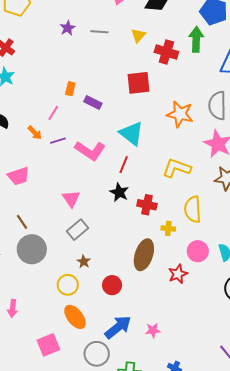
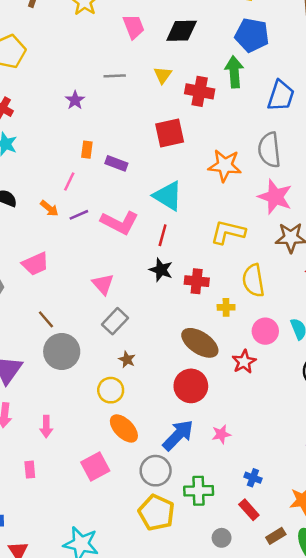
purple star: (68, 28) -> (75, 100), moved
brown ellipse: (144, 255) -> (200, 343), turned -68
red circle: (112, 285) -> (191, 386), moved, size x1.4

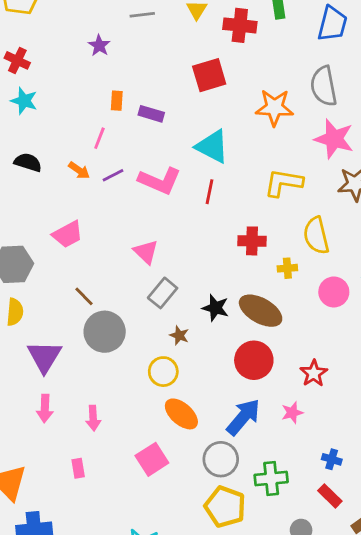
black star: (161, 270) -> (215, 308), moved
red star: (244, 362) -> (314, 373), moved

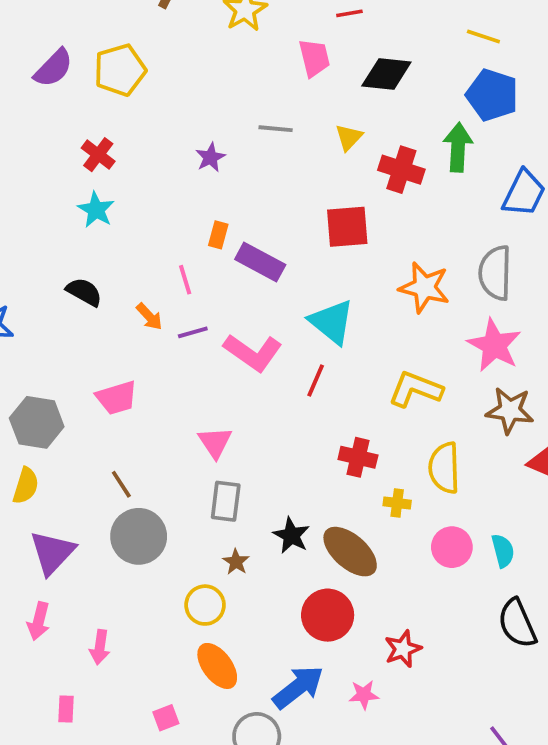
purple rectangle: (151, 114) -> (260, 262), size x1.4
pink line: (99, 138) -> (185, 280), turned -50
gray rectangle: (163, 293) -> (226, 501), turned -44
pink square: (152, 459) -> (166, 718), size x0.6

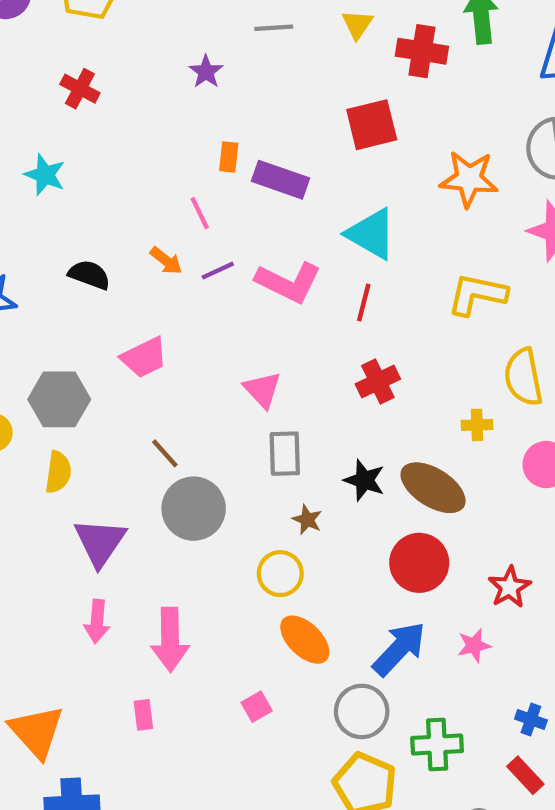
cyan star: (96, 210) -> (45, 175), moved
black semicircle: (84, 292) -> (89, 275), moved
red cross: (358, 457) -> (378, 382), moved, turned -30
pink arrow: (100, 647) -> (170, 640), size x1.6

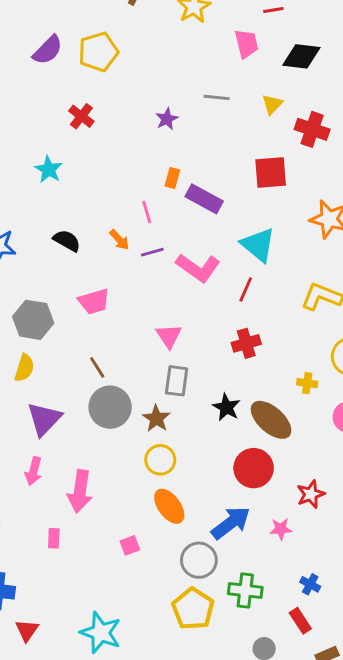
brown star: (307, 520) -> (156, 419), moved, size x1.4

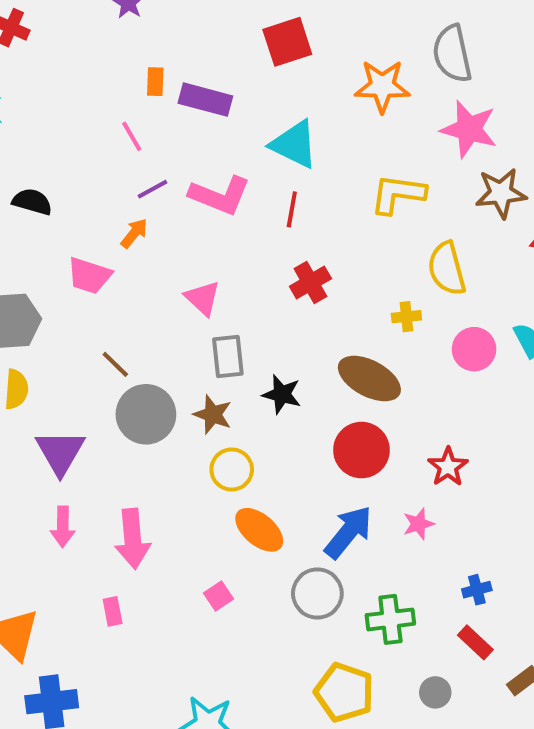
orange arrow: (119, 240) -> (134, 233), moved, turned -85
pink trapezoid: (94, 301) -> (89, 276), turned 48
black star: (226, 407) -> (282, 394), moved
blue cross: (310, 584) -> (477, 590), turned -30
yellow pentagon: (193, 609) -> (344, 692), moved

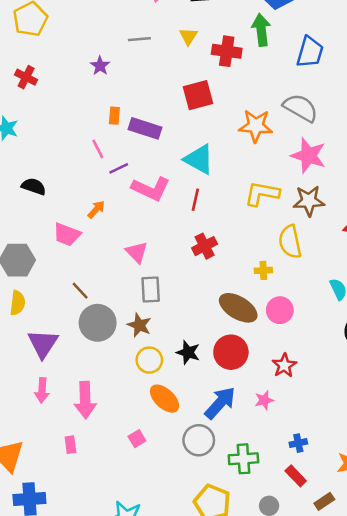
gray semicircle: (452, 54) -> (300, 108), turned 129
purple line: (153, 189) -> (119, 168), moved
brown star: (501, 193) -> (309, 201), moved
pink circle: (474, 349) -> (280, 310), moved
black star: (282, 394) -> (188, 352), moved

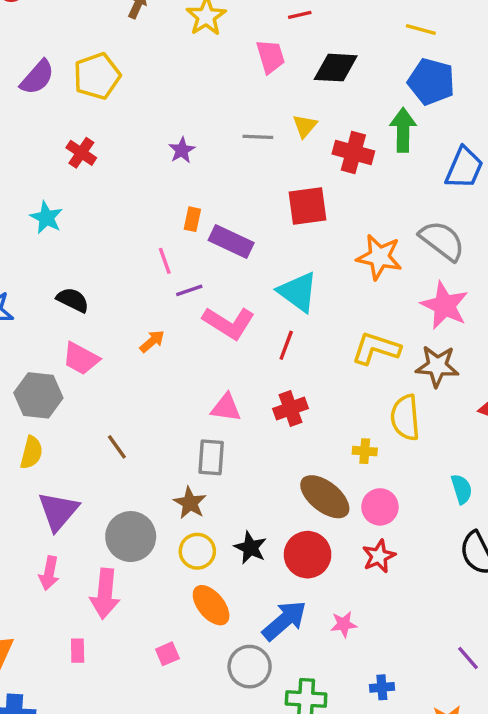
gray line: (139, 39) -> (258, 137), moved
pink trapezoid: (67, 234) -> (81, 358), moved
pink triangle: (137, 252) -> (226, 408), moved, turned -45
gray circle: (98, 323) -> (131, 537), moved
red star: (284, 365) -> (379, 556), moved

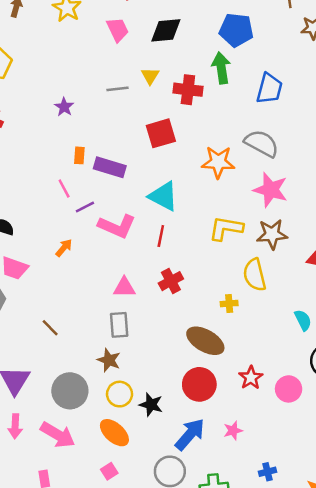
pink circle: (380, 507) -> (289, 389), moved
black star: (250, 548) -> (151, 405), moved
pink arrow: (105, 594) -> (58, 435), turned -56
orange ellipse: (211, 605) -> (114, 433), moved

